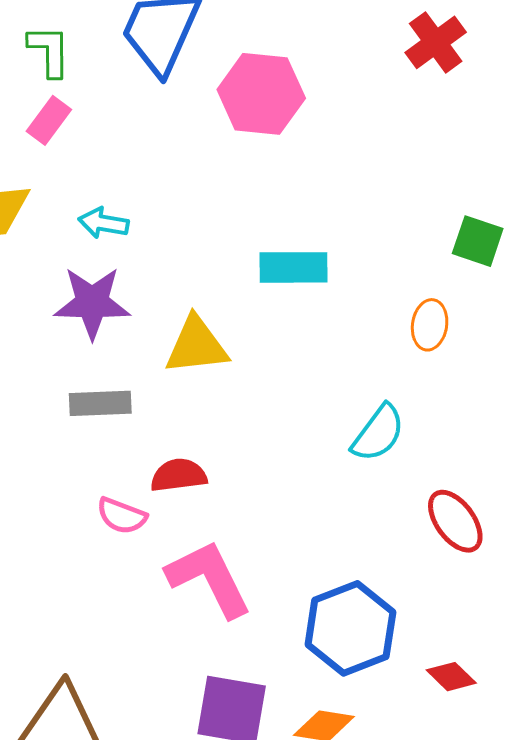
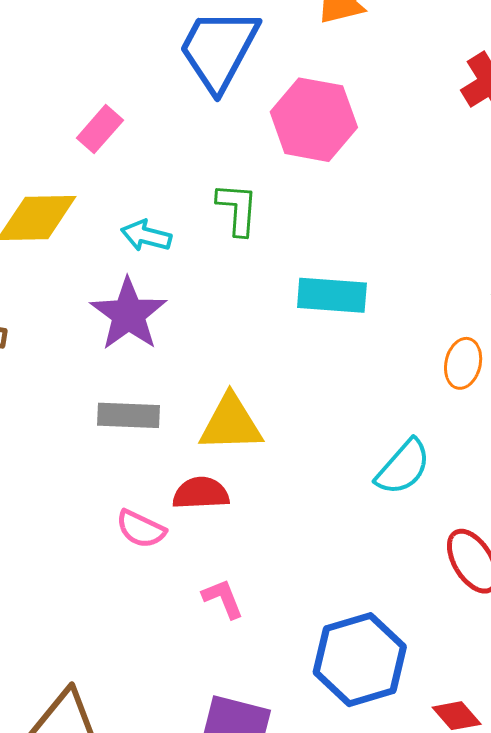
green L-shape: (49, 51) -> (237, 209), moved
purple star: (92, 303) -> (128, 314), turned 30
yellow triangle: (196, 346) -> (231, 423), moved
pink L-shape: (209, 579) -> (223, 599), size x0.5

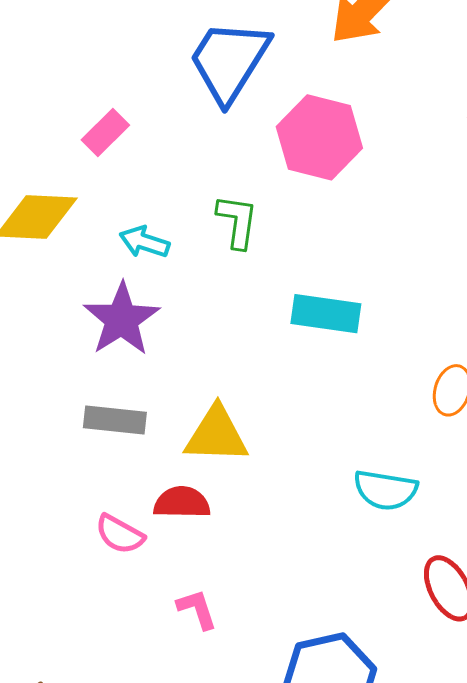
cyan semicircle: (403, 467) -> (386, 490), turned 54

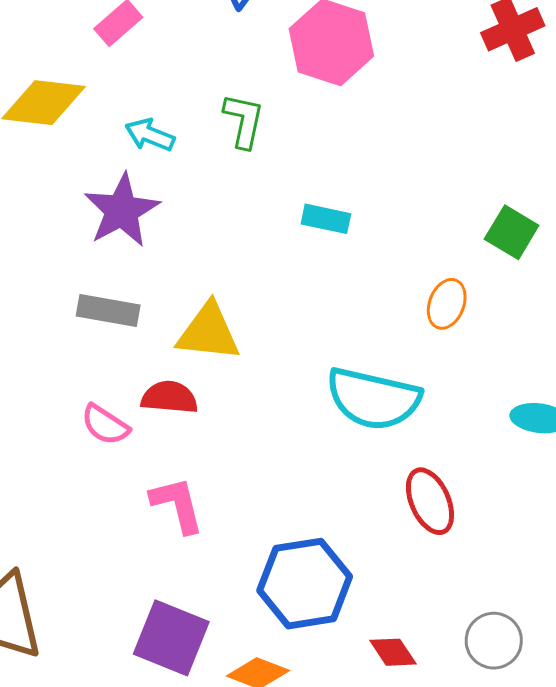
cyan rectangle: (326, 314) -> (326, 219), size x0.7
cyan semicircle: (386, 490) -> (373, 399), size x1.5
pink L-shape: (197, 609) -> (177, 505), size x1.4

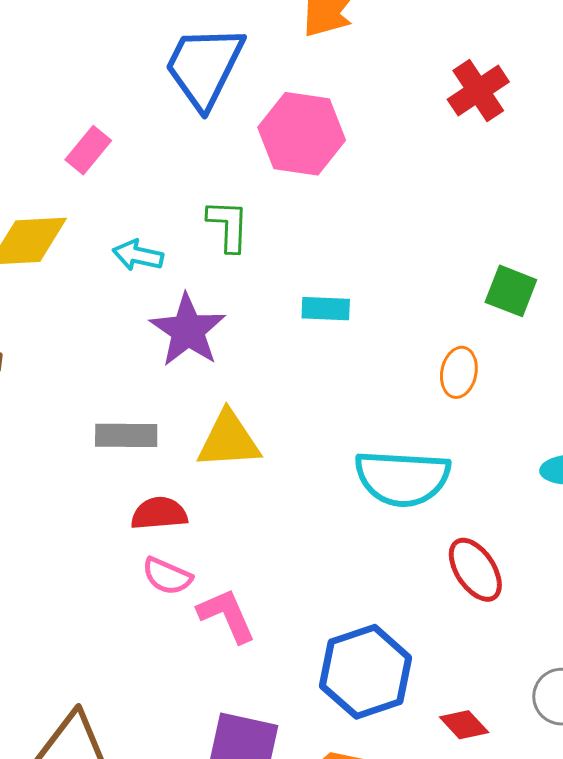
purple star: (122, 210) -> (188, 330), moved
red semicircle: (169, 397) -> (159, 513), moved
pink semicircle: (105, 425) -> (167, 576), moved

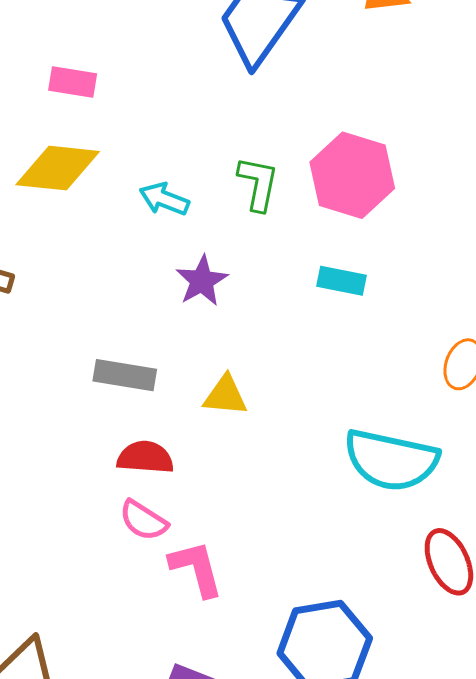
pink hexagon: (302, 134) -> (352, 175), moved
pink rectangle: (88, 150) -> (73, 82), moved, turned 51
purple star: (188, 330) -> (202, 281), size x0.7
yellow triangle: (229, 440) -> (225, 395), size x0.7

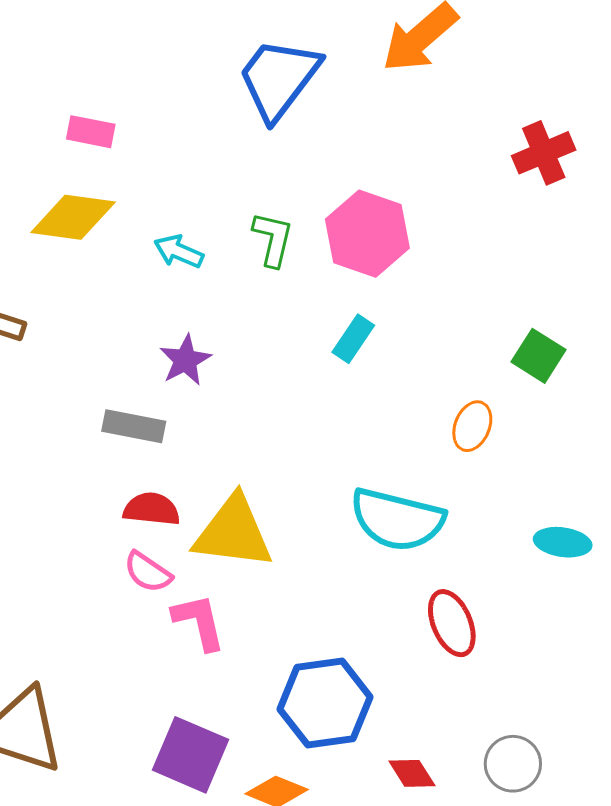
purple star: (202, 281) -> (185, 360), moved
cyan rectangle: (341, 281) -> (353, 339), turned -69
yellow triangle: (225, 395) -> (233, 532), moved, size x1.8

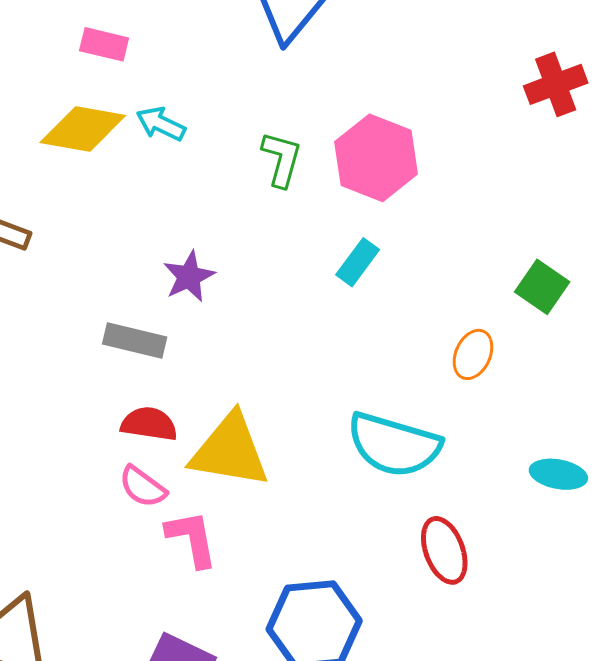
cyan arrow: (179, 251) -> (161, 124), moved

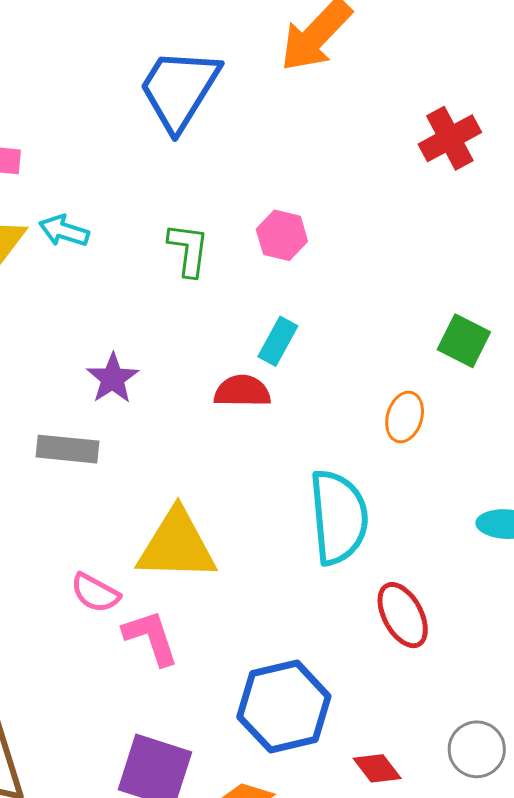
pink hexagon: (376, 158) -> (282, 235), size x0.6
red semicircle: (149, 424) -> (242, 391), moved
cyan semicircle: (394, 445) -> (339, 517), turned -104

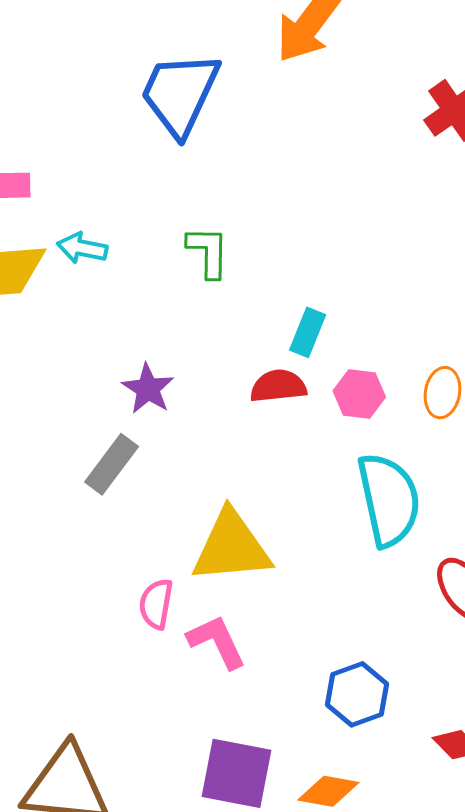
pink hexagon: (282, 235) -> (359, 394), moved
gray rectangle: (67, 449) -> (112, 464), turned -52
pink semicircle: (95, 593) -> (156, 604), turned 78
blue hexagon: (284, 707) -> (357, 694), size x0.7

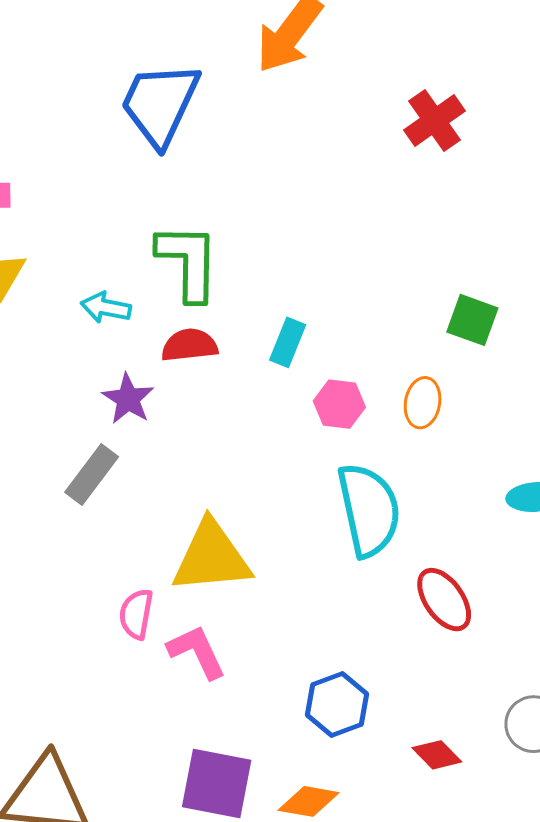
cyan arrow: (82, 248) -> (106, 307), moved
green L-shape: (208, 252) -> (188, 262), size x1.5
red semicircle: (278, 386) -> (190, 345), moved

